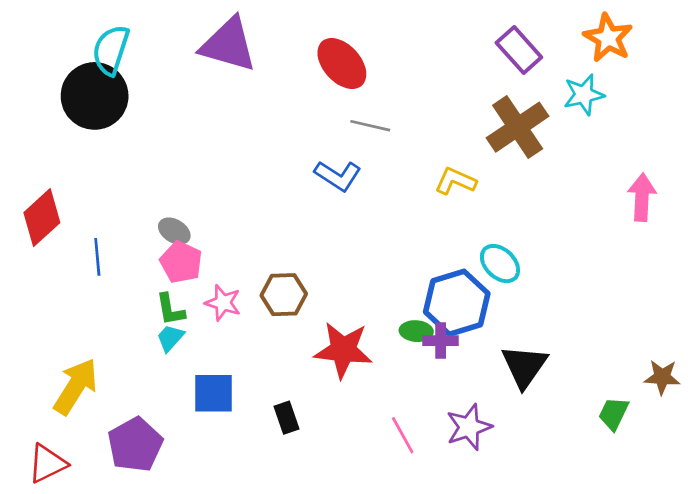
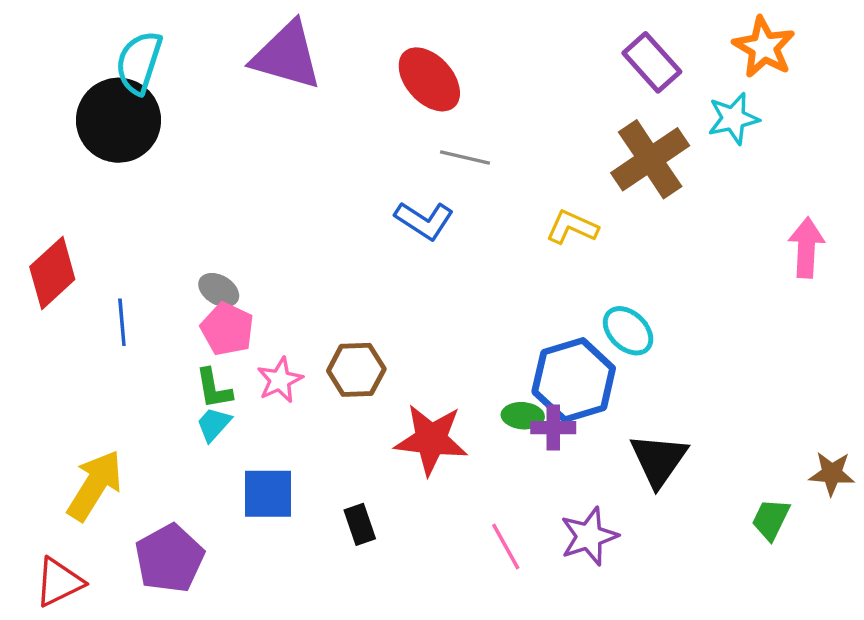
pink star: (223, 303) -> (280, 380), turned 30

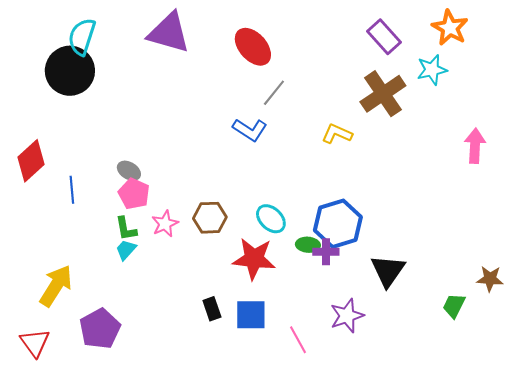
gray line: (465, 158) -> (274, 93), turned -64
cyan ellipse: (628, 331) -> (271, 219), moved
blue square: (268, 494) -> (251, 315), moved
pink line: (506, 546) -> (298, 340), moved
red triangle: (59, 582) -> (35, 343), turned -40

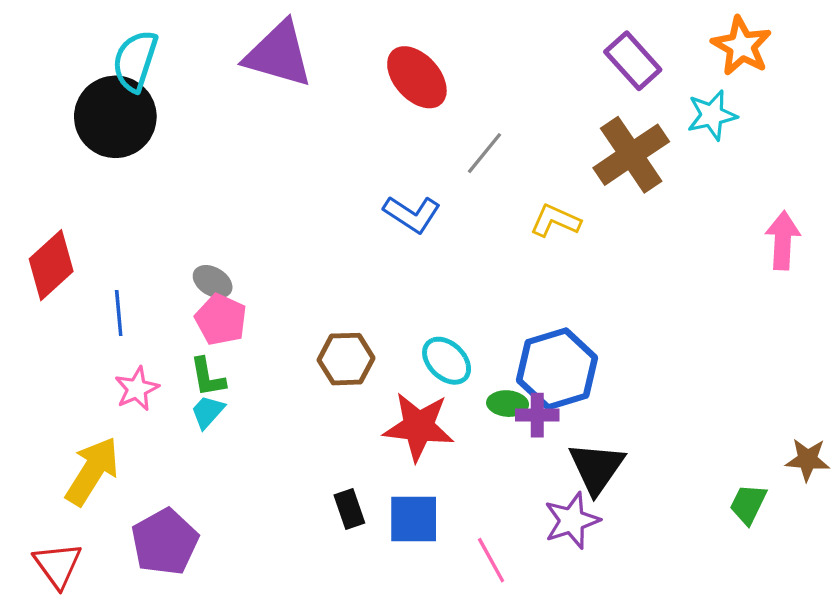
gray line: (274, 93) -> (484, 153), moved
pink star: (165, 224) -> (137, 389), moved
black triangle: (388, 271) -> (597, 468), moved

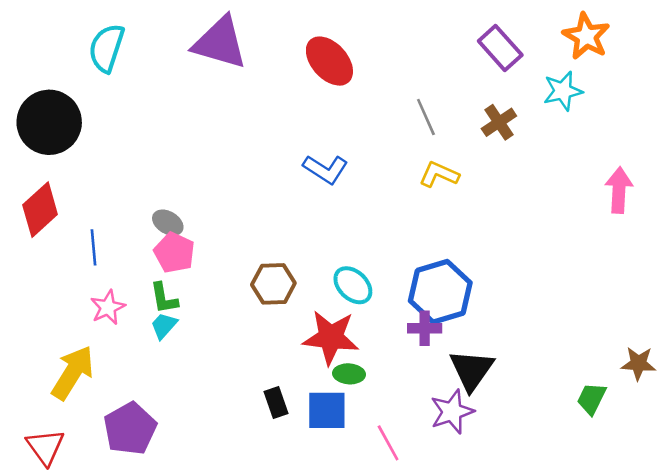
black circle: (115, 117) -> (49, 122), moved
gray line: (484, 153) -> (426, 117), moved, turned -63
brown cross: (631, 155) -> (499, 122), size x0.6
green ellipse: (508, 404) -> (349, 374), moved

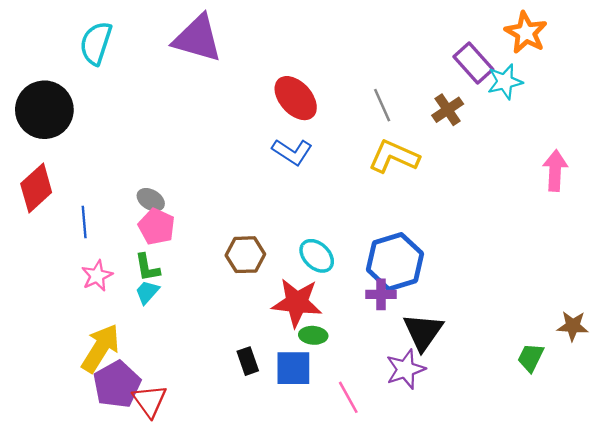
purple rectangle: (500, 48) -> (473, 63), moved
red ellipse: (329, 61) -> (296, 98), moved
yellow L-shape: (439, 174) -> (394, 156), size x1.4
yellow arrow: (73, 373) -> (100, 348), moved
red triangle: (45, 447) -> (150, 401), moved

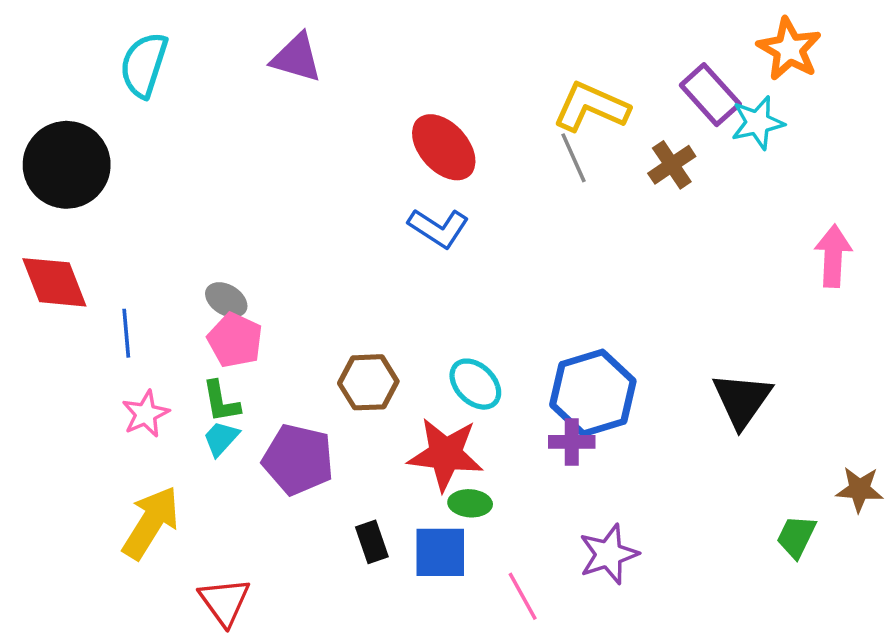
purple triangle: (197, 38) -> (296, 58), size x0.7
yellow L-shape: (394, 156) -> (591, 107), moved
red diamond: (36, 188) -> (54, 282), turned -69
black triangle: (423, 332) -> (742, 400), moved
purple pentagon: (117, 384) -> (298, 459), moved, turned -30

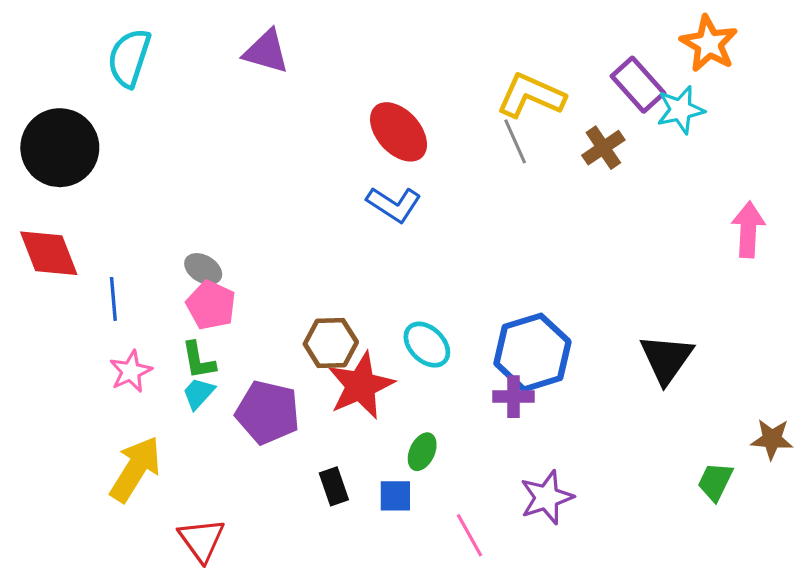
red star: (446, 454) -> (361, 386), moved, turned -30
green ellipse: (470, 503) -> (422, 452), turned -69
blue square: (440, 552) -> (395, 496), size x0.7

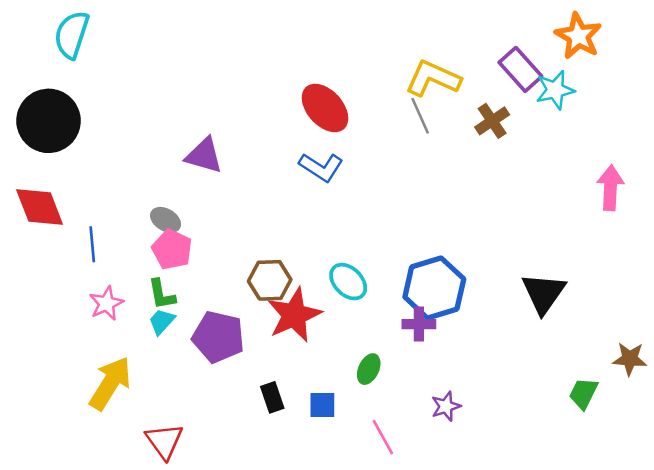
purple triangle: (266, 52) -> (204, 156), moved
cyan semicircle: (129, 58) -> (72, 35), moved
green ellipse: (422, 452) -> (369, 369), moved
purple star: (547, 497) -> (446, 406), size x0.7

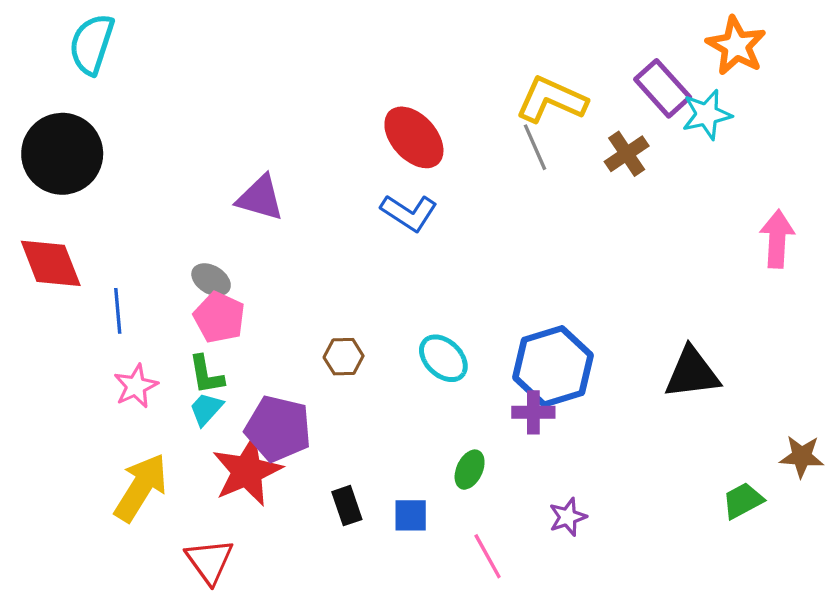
brown hexagon: (270, 280) -> (344, 357), size x0.7
black triangle: (544, 293) -> (692, 373), turned 48
red star: (294, 315) -> (247, 471), moved
green trapezoid: (583, 393) -> (743, 501), turned 36

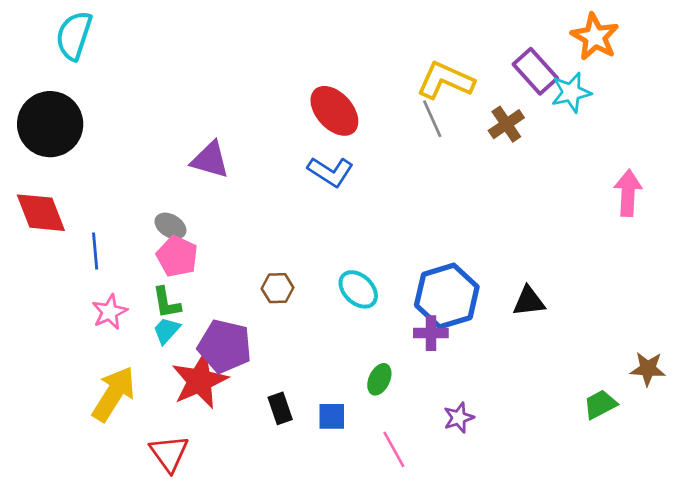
black triangle: (692, 373) -> (529, 301), moved, size x0.7

